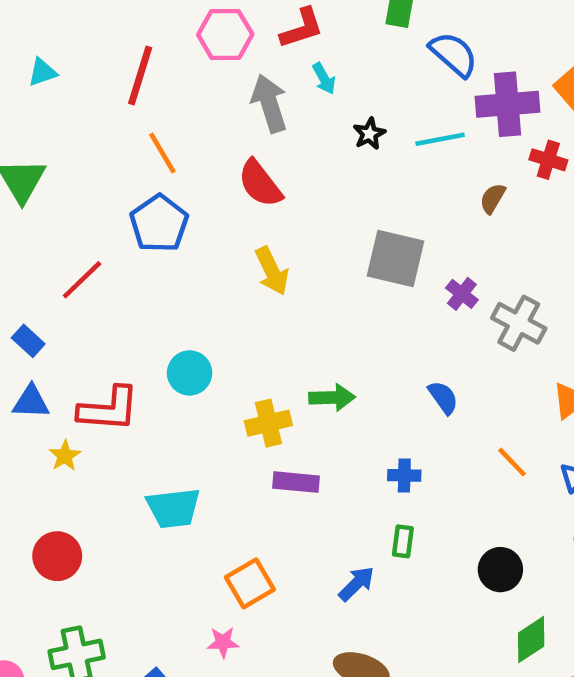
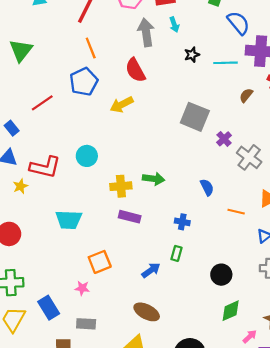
yellow arrow: (272, 271) -> (122, 105), moved, turned 80
orange line: (512, 462) -> (236, 212), moved, turned -42

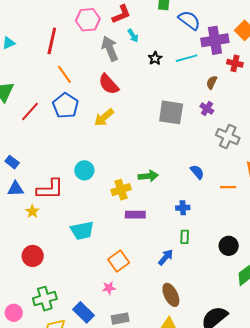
red line: (42, 103) -> (30, 111), moved
purple cross: (224, 139) -> (207, 109), moved
brown ellipse: (147, 312) -> (171, 295), turned 50

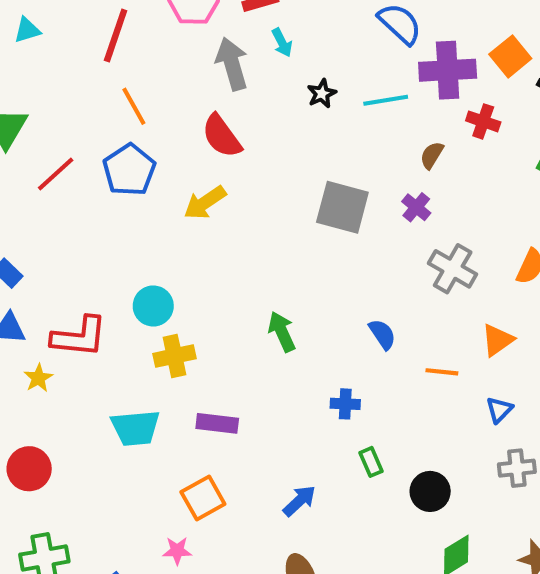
green arrow: (148, 176) -> (282, 332), turned -114
yellow cross: (121, 190) -> (174, 356), moved
purple rectangle: (135, 215) -> (217, 423), moved
green rectangle: (185, 237) -> (371, 462), moved, turned -32

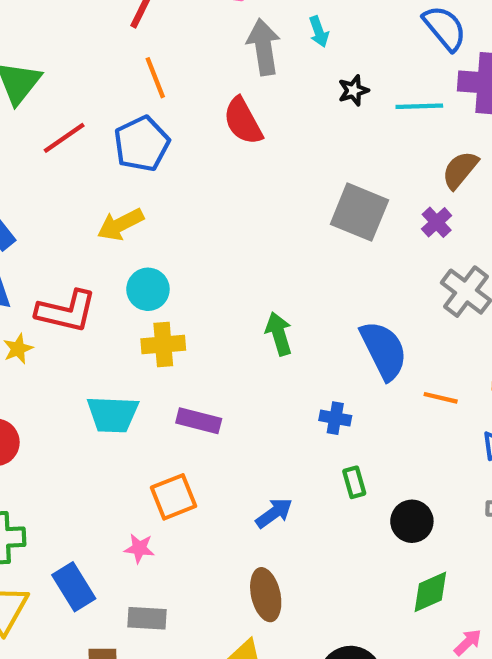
brown semicircle: (432, 155) -> (460, 170), size x1.4
yellow arrow: (205, 203) -> (120, 224), moved
blue semicircle: (382, 334) -> (384, 350), size x1.8

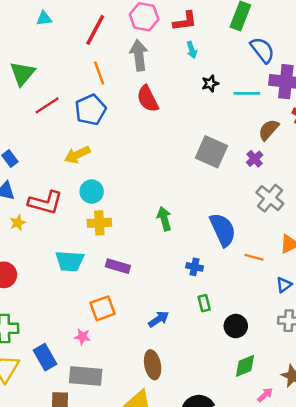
gray arrow: (264, 47) -> (139, 55), moved
gray rectangle: (147, 618) -> (86, 376), size x1.5

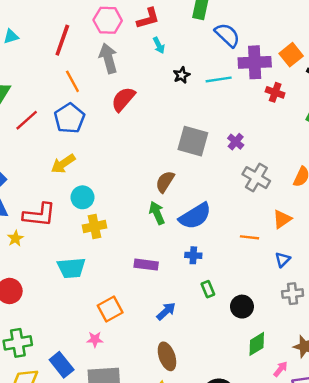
red semicircle: (148, 99) -> (123, 99), turned 76
brown semicircle: (269, 130) -> (165, 182), moved
blue semicircle: (223, 230) -> (195, 216), moved, turned 92
purple rectangle: (118, 266) -> (146, 265), moved

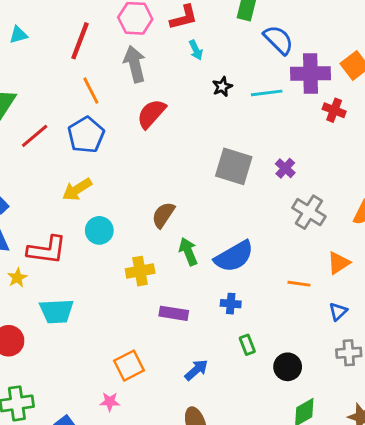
brown semicircle: (165, 182) -> (163, 215), moved
yellow cross: (95, 226) -> (140, 271), moved
cyan trapezoid: (71, 268) -> (57, 311), moved

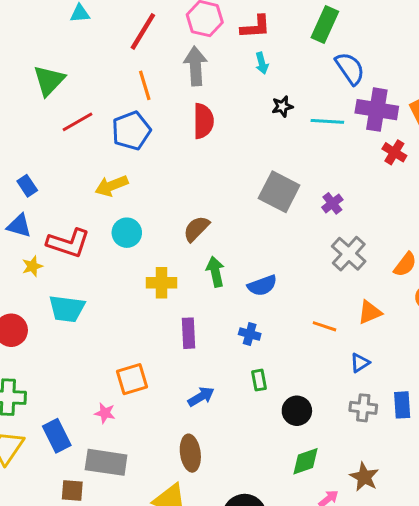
red semicircle: (151, 114) -> (203, 121), turned 128
blue semicircle: (234, 256) -> (262, 285), size x0.7
purple rectangle: (174, 313) -> (188, 333), turned 68

